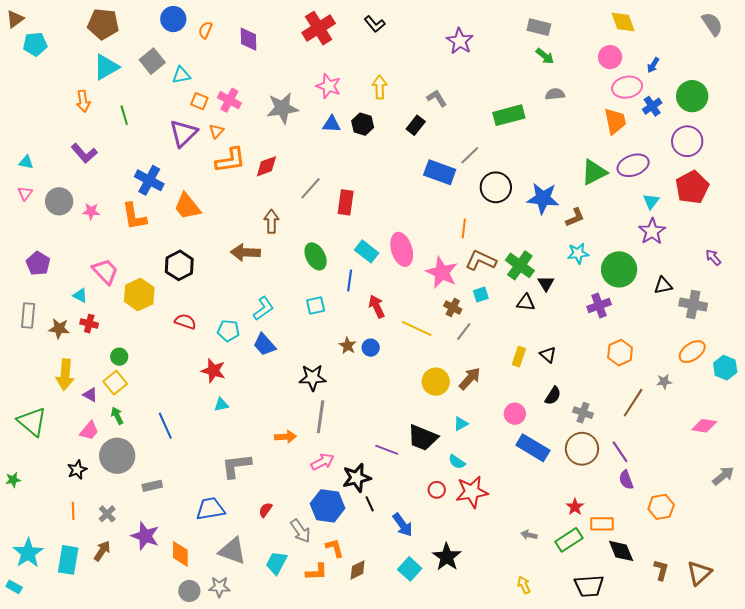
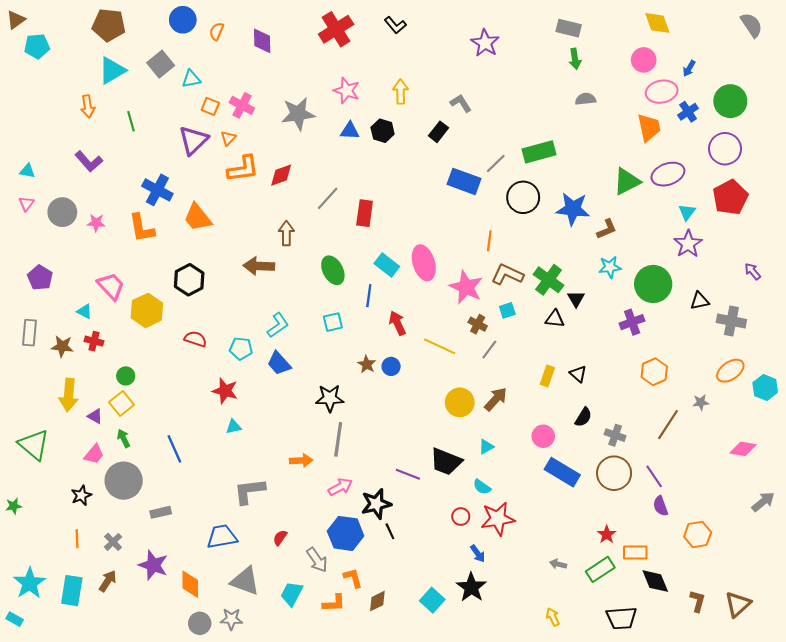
green arrow: (545, 56) -> (575, 59), turned 42
green rectangle: (509, 115) -> (539, 152), moved
blue arrow: (403, 525) -> (478, 554), moved, size x0.7

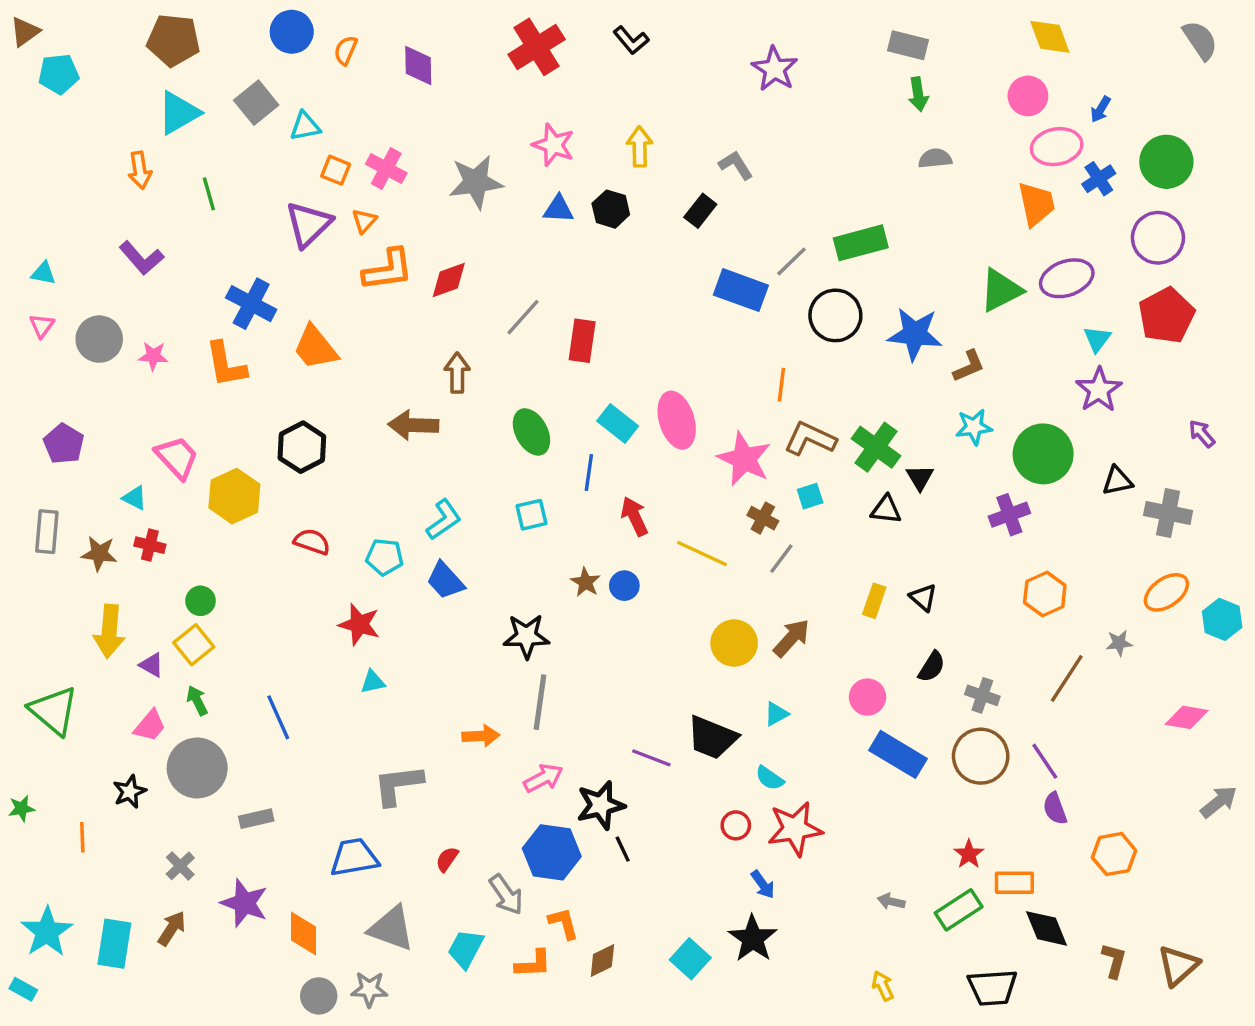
orange line: (77, 539) -> (82, 837), moved

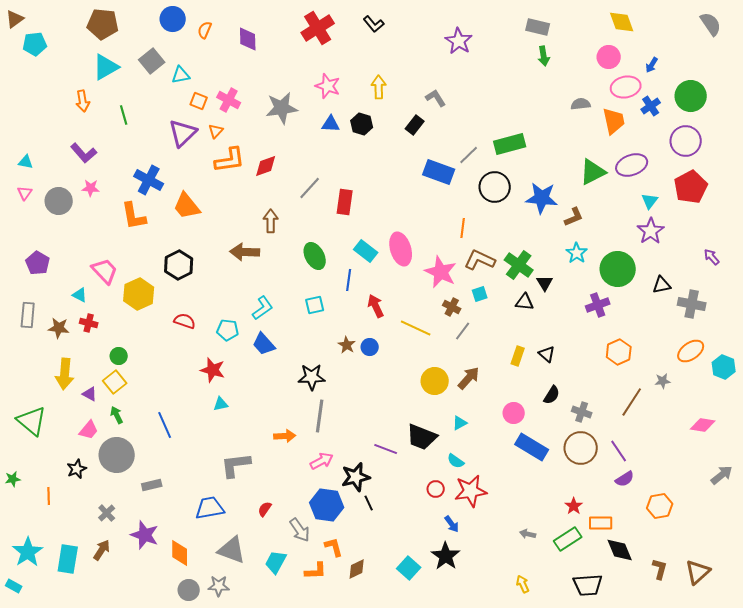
gray semicircle: (935, 158) -> (581, 104), moved
pink star: (153, 356) -> (91, 188), moved
cyan star: (974, 427) -> (577, 253), turned -30
purple semicircle: (1055, 809) -> (625, 479), turned -102

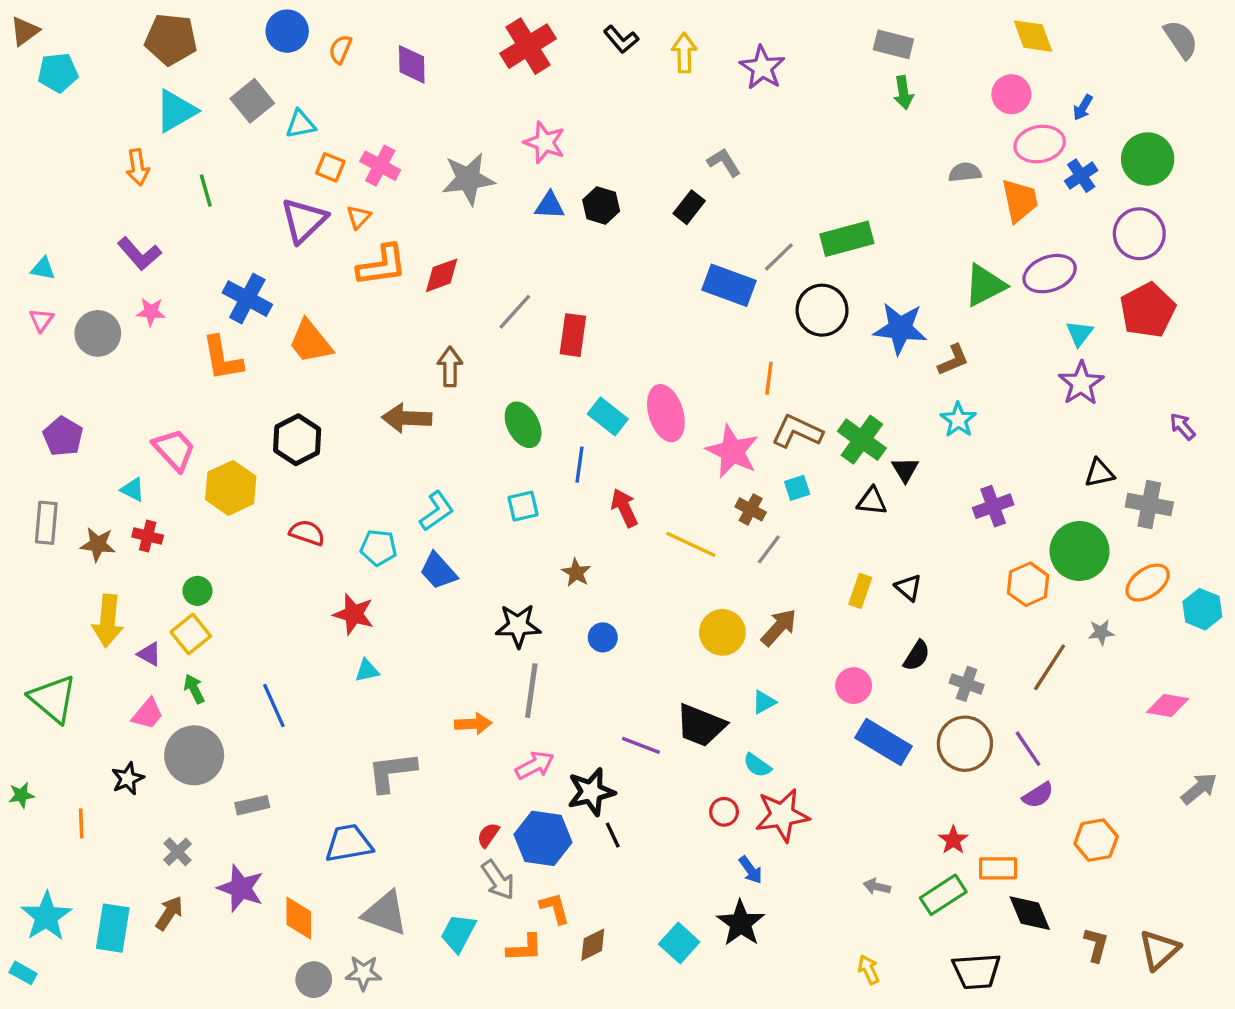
yellow arrow: (379, 87) -> (684, 53), moved
green circle: (618, 269) -> (1080, 551), moved
blue circle: (370, 347) -> (603, 637), moved
red semicircle: (265, 509) -> (488, 835), moved

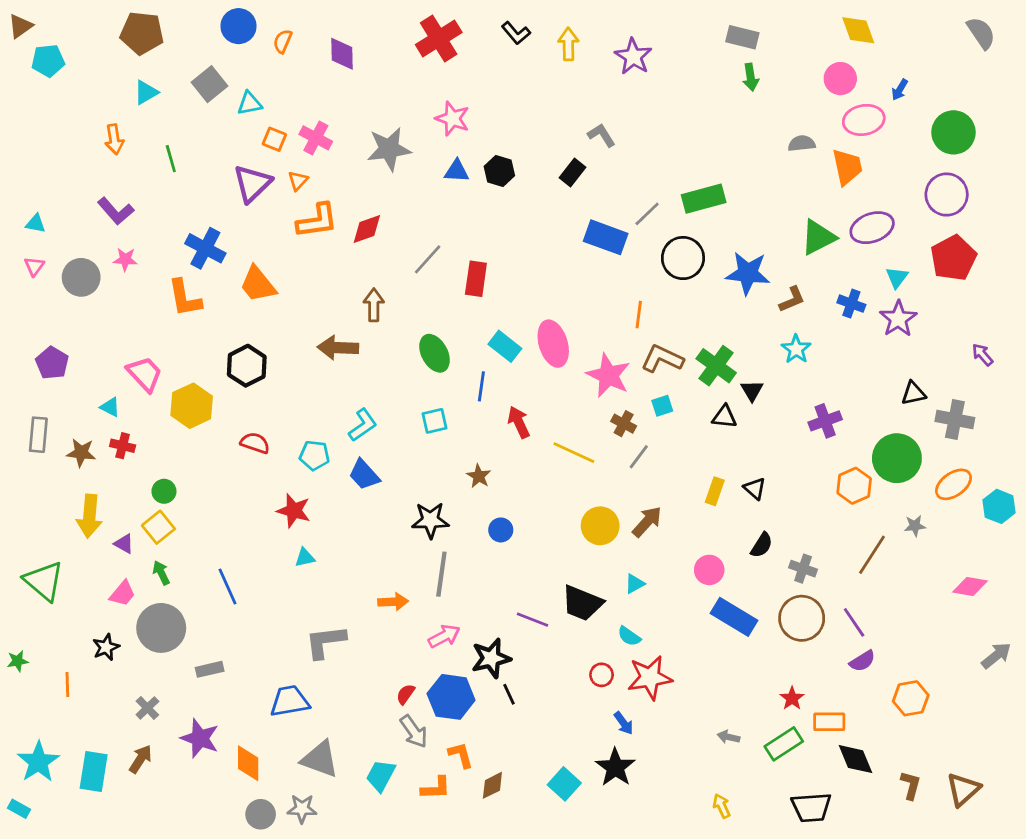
cyan triangle: (176, 111) -> (146, 92), size x0.7
blue cross: (1081, 176) -> (851, 304), moved, turned -36

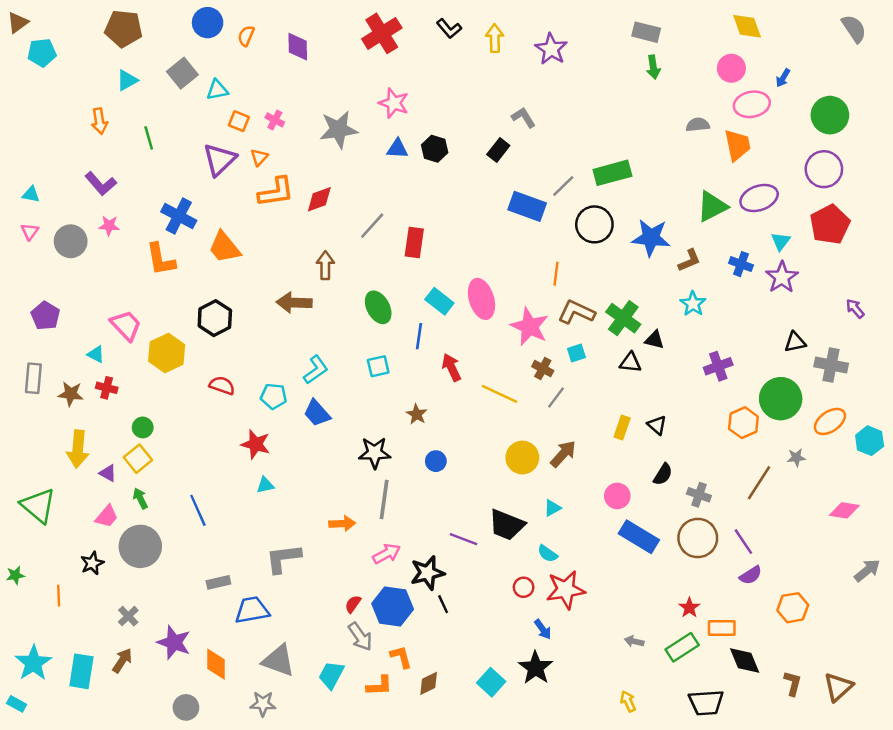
pink cross: (316, 138) -> (275, 120), size x0.7
black triangle: (752, 391) -> (654, 340), turned -45
gray rectangle: (210, 669) -> (218, 582), moved
gray circle: (261, 814) -> (186, 707), moved

